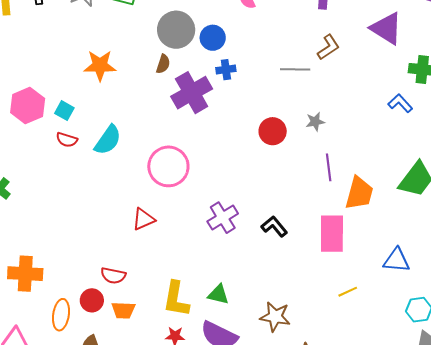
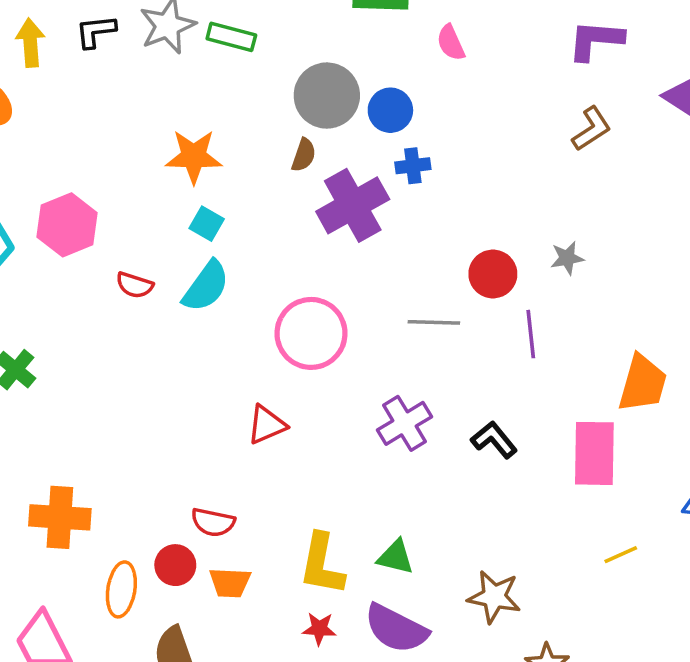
gray line: (295, 69) -> (434, 322), moved
cyan square: (64, 111) -> (207, 224), moved
purple line: (329, 167) -> (531, 334), moved

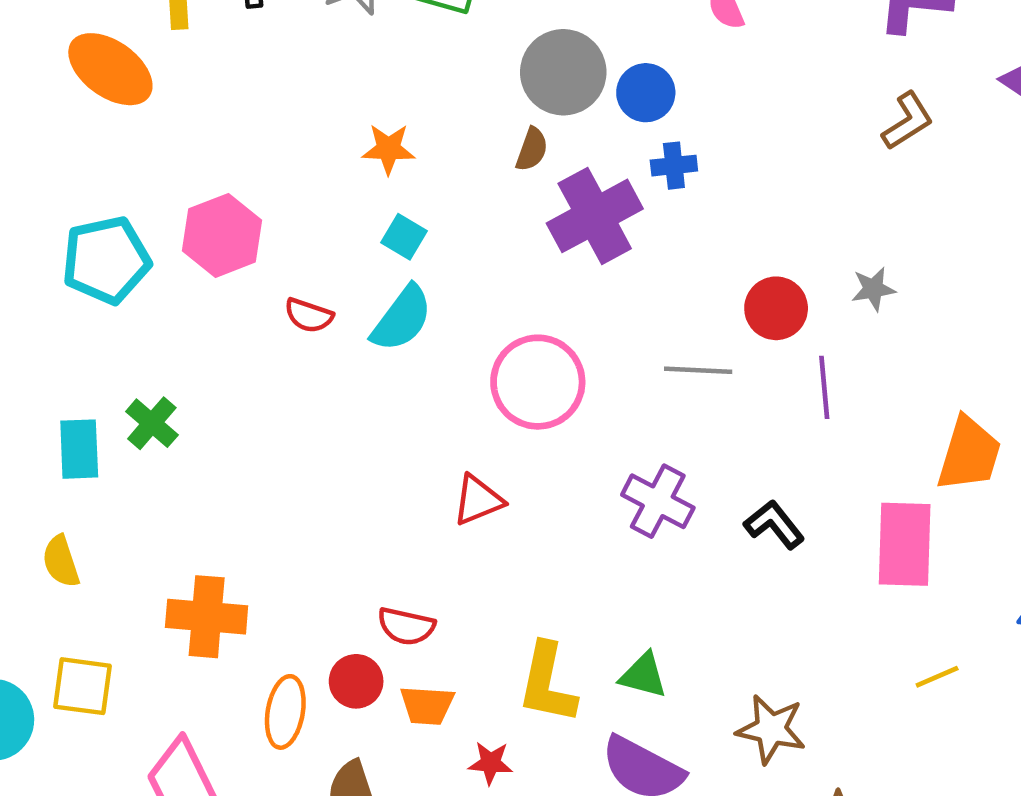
orange star: (194, 156) -> (388, 149), size x0.7
purple cross: (404, 423) -> (658, 501), turned -32
red star: (319, 629) -> (491, 763), moved

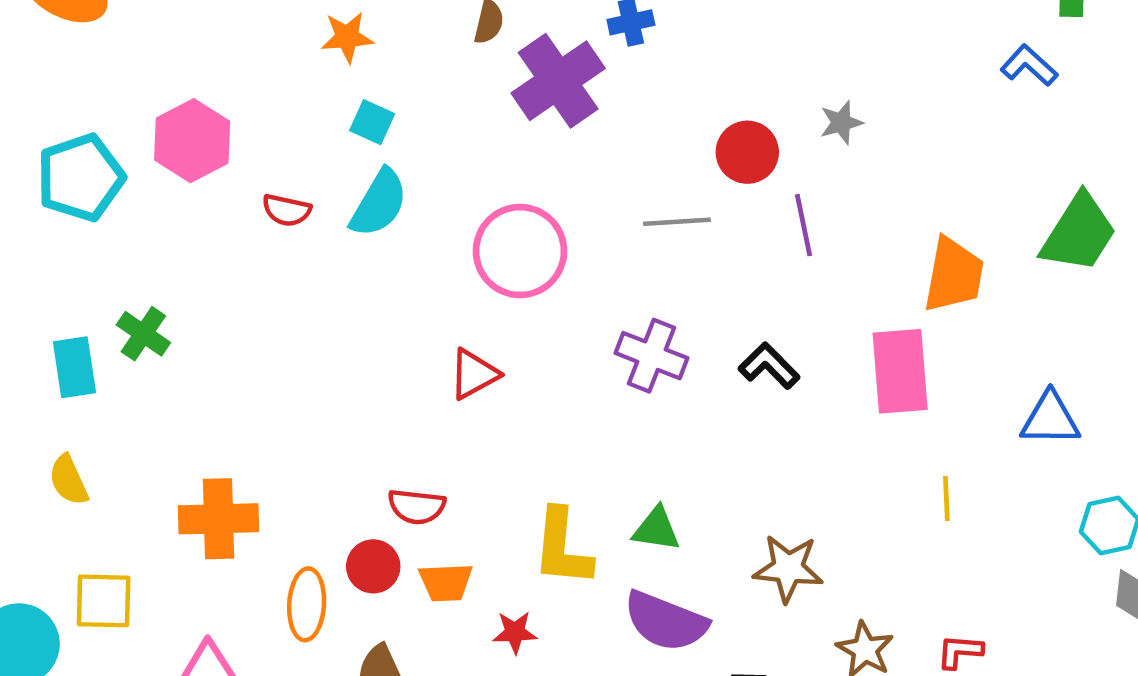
yellow line: (937, 677) -> (946, 498), turned -63

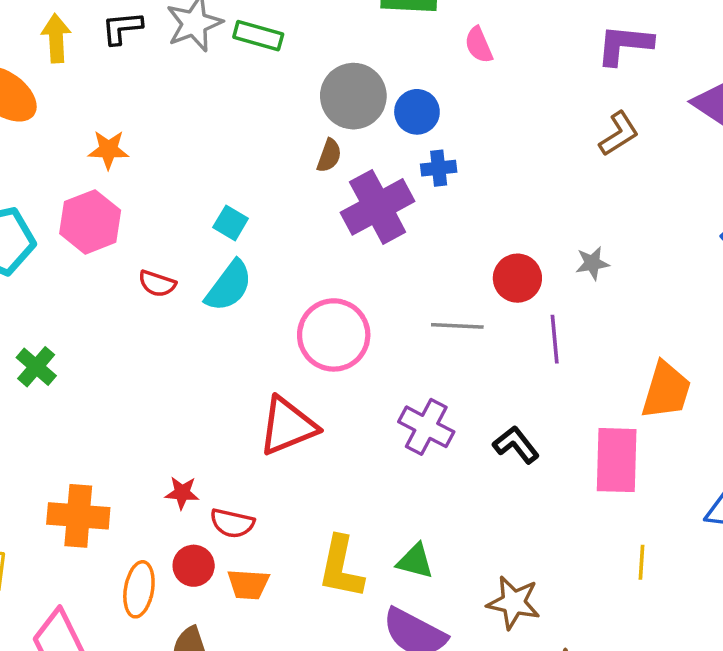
orange star: (347, 37) -> (108, 150), moved
red triangle: (474, 374) -> (288, 426), size x1.5
red star: (515, 632) -> (182, 493), moved

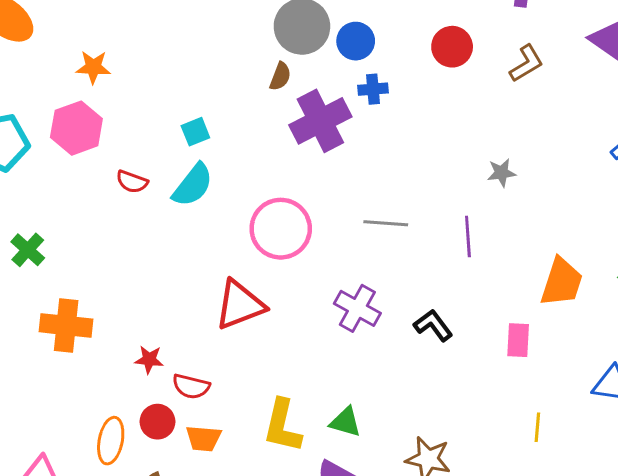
cyan square: (231, 223) -> (195, 132), turned 36
red circle: (517, 278) -> (452, 47), moved
pink rectangle: (617, 460) -> (518, 340), size x0.6
orange cross: (78, 516) -> (66, 325), moved

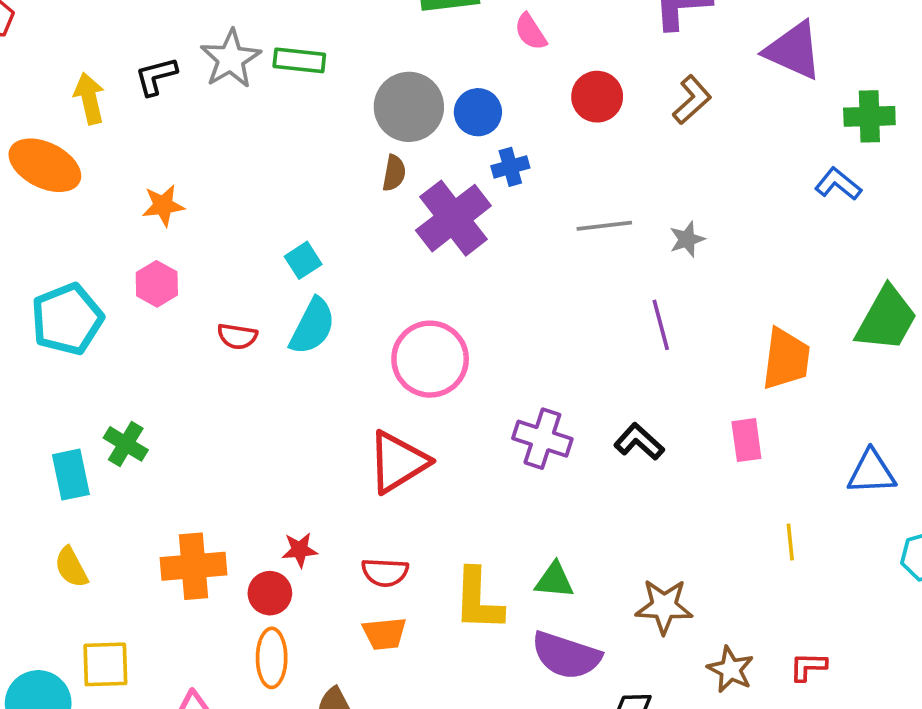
pink hexagon: (76, 128) -> (157, 284), size x0.7
gray line: (386, 223) -> (604, 226), moved
orange cross: (66, 325) -> (193, 566), moved
red semicircle: (191, 386) -> (385, 572), moved
red circle: (157, 422) -> (270, 593), moved

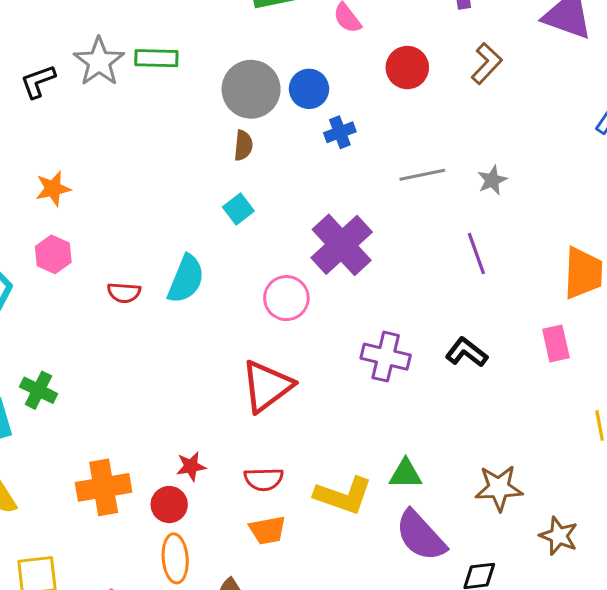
purple cross: (453, 218) -> (342, 245), moved
cyan square: (303, 260) -> (238, 209), moved
pink circle: (430, 359) -> (286, 298), size x0.7
yellow L-shape: (478, 600) -> (343, 495), turned -68
purple semicircle: (566, 655) -> (421, 536), turned 34

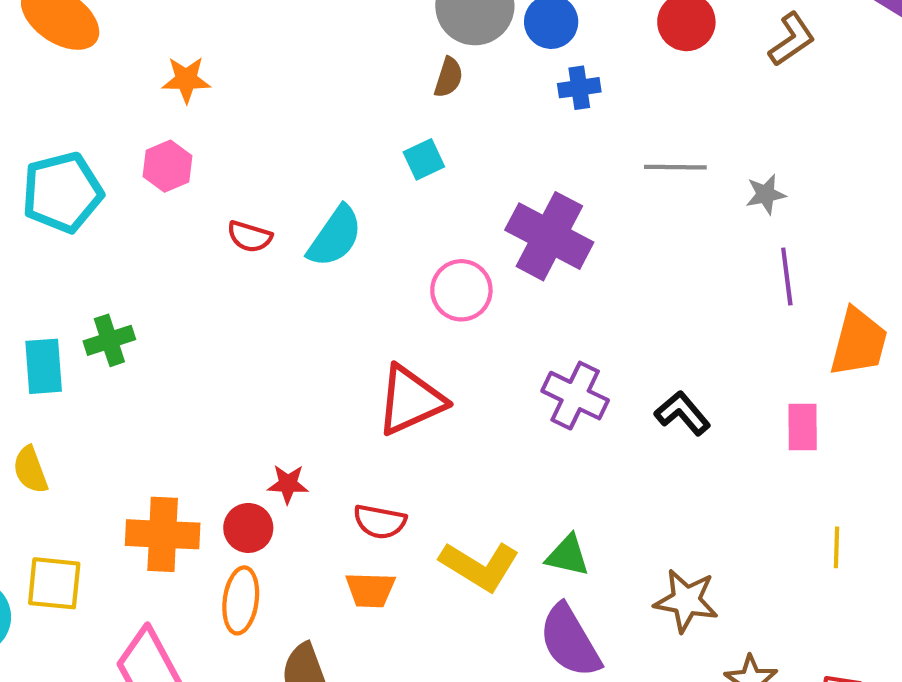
purple cross: (342, 245) -> (549, 236), turned -32
purple line: (476, 253) -> (787, 276), moved
green cross: (39, 390) -> (109, 340), turned 33
orange cross: (104, 487) -> (163, 534), moved

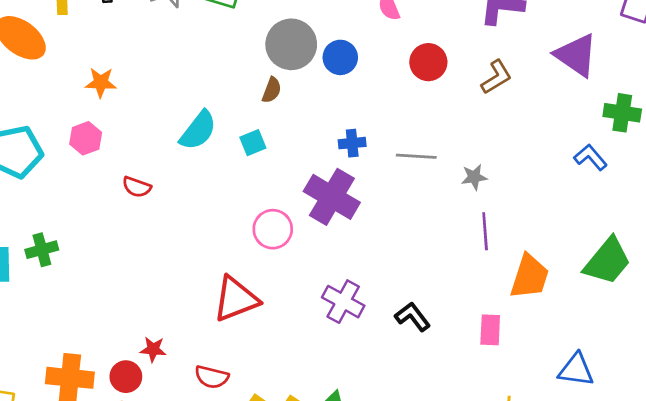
blue cross: (579, 88) -> (352, 143), moved
cyan semicircle: (335, 236) -> (198, 130), moved

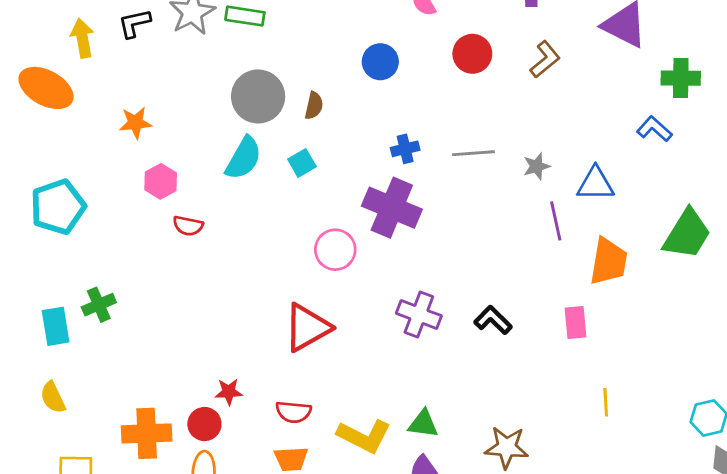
gray circle: (291, 44) -> (258, 96), moved
pink hexagon: (86, 138) -> (161, 181), moved
blue triangle: (576, 370) -> (595, 184), moved

